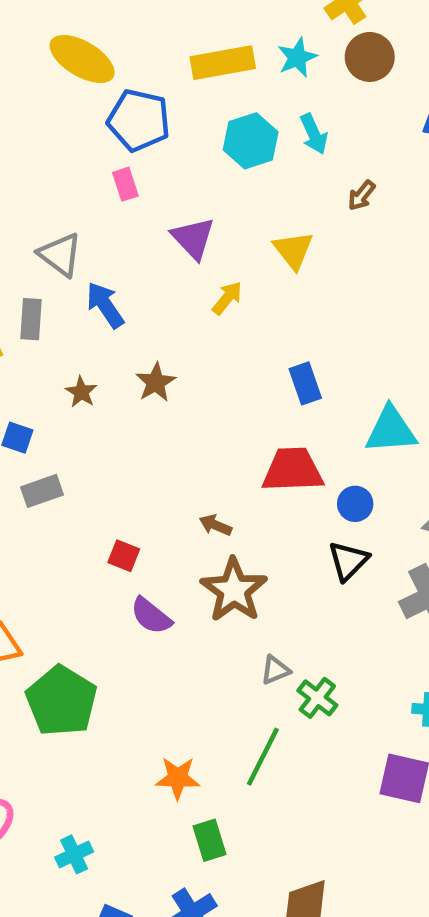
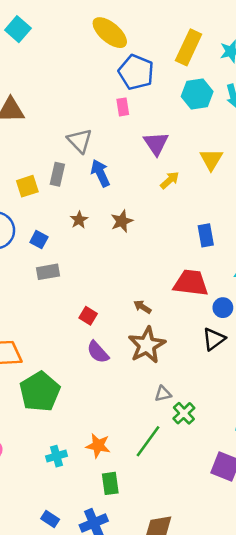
yellow rectangle: (223, 63) -> (189, 47), turned -64
cyan cross: (74, 854) -> (57, 456), moved

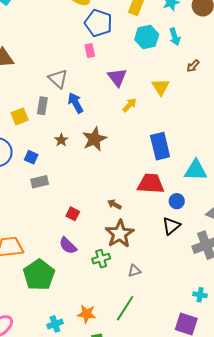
brown star: (122, 221) -> (94, 139), size x1.4
blue rectangle: (206, 235) -> (160, 146), size x1.5
purple semicircle: (98, 352) -> (68, 246), moved
green cross: (184, 413) -> (101, 259), moved, turned 30

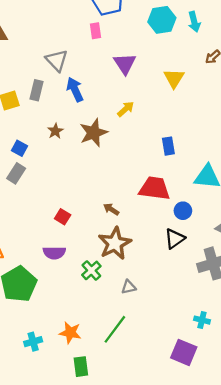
yellow arrow: (130, 105) -> (126, 109), moved
blue rectangle: (160, 146) -> (168, 146), size x0.6
gray rectangle: (40, 182) -> (16, 173), moved, turned -48
purple semicircle: (68, 246) -> (54, 253), turned -48
green cross: (101, 259) -> (91, 270), turned -30

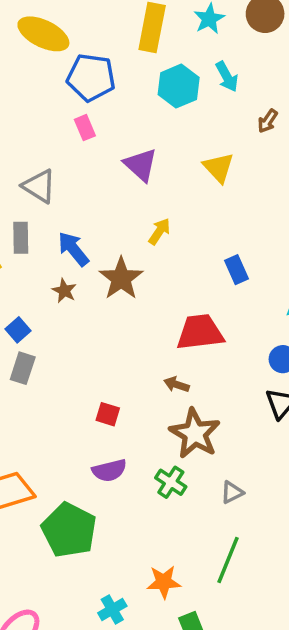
blue arrow: (75, 90) -> (73, 249), moved
blue square: (19, 148) -> (18, 330), turned 35
red trapezoid: (155, 188) -> (200, 332), moved

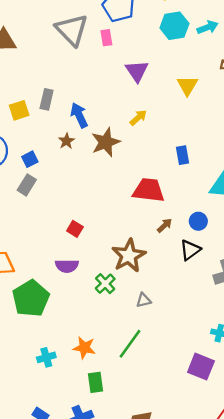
cyan arrow: (227, 77) -> (208, 27), turned -96
gray triangle: (39, 186) -> (72, 30), moved, size x1.4
brown arrow: (176, 385) -> (165, 225), moved, turned 105

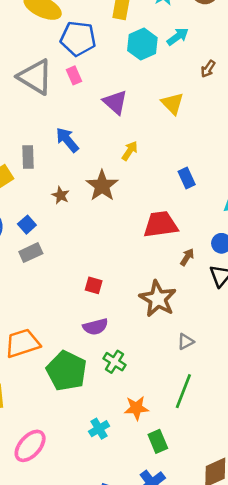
blue arrow: (79, 115) -> (67, 140), moved
gray rectangle: (27, 185) -> (31, 253), turned 48
green cross: (105, 284) -> (115, 362), moved

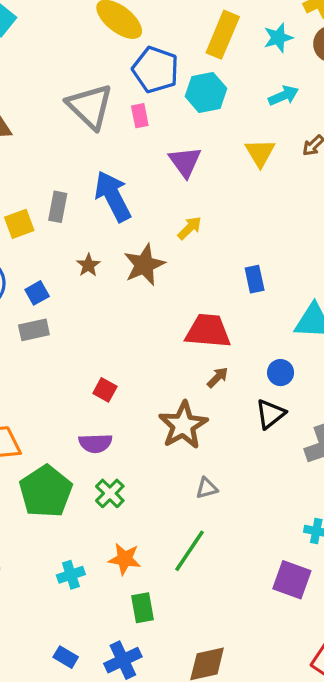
cyan hexagon: (142, 44) -> (206, 92), moved
yellow triangle: (173, 103) -> (260, 153), moved
blue arrow: (67, 140) -> (113, 196), size x1.4
brown arrow: (187, 257) -> (218, 377), moved

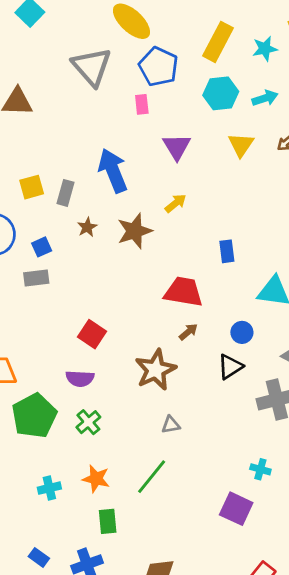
cyan hexagon: (206, 92) -> (221, 93), moved
gray triangle: (90, 106) -> (92, 67), moved
gray rectangle: (58, 207) -> (65, 193), moved
red square: (105, 390) -> (92, 334), size x1.4

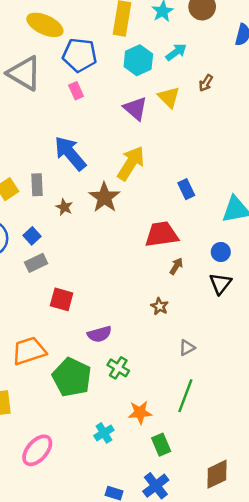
purple triangle: (177, 147) -> (135, 108), moved
yellow arrow: (176, 203) -> (131, 163), size x1.8
red square: (92, 334) -> (62, 299), moved
brown star: (156, 370) -> (160, 306), size x0.5

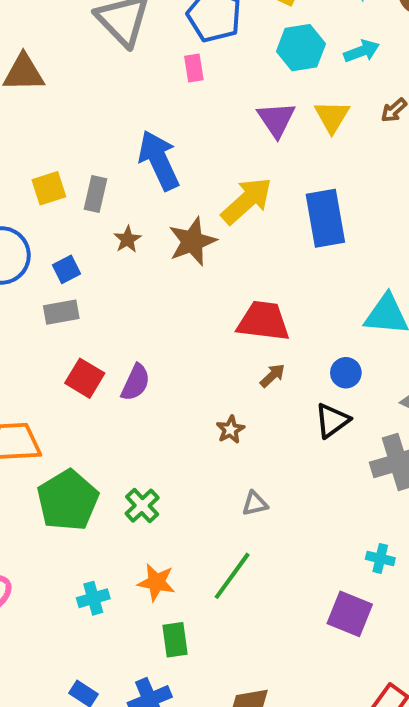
blue rectangle: (186, 189) -> (325, 218), moved, size x1.8
purple semicircle: (99, 334) -> (136, 382), moved, turned -65

